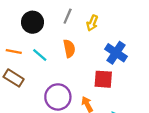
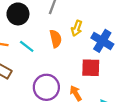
yellow arrow: (92, 23) -> (77, 28), moved

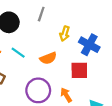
orange semicircle: (56, 39) -> (48, 58), moved, turned 84

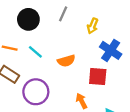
yellow arrow: (65, 34) -> (93, 26), moved
purple circle: (38, 90) -> (36, 92), moved

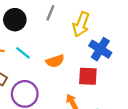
yellow arrow: (93, 26) -> (81, 24), size x1.5

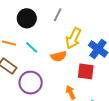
yellow arrow: (81, 24) -> (73, 38), moved

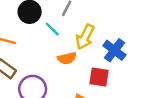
cyan line: (32, 47) -> (52, 29), moved

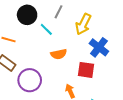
yellow arrow: (85, 37) -> (83, 24), moved

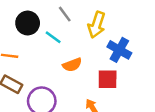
gray line: (58, 12) -> (65, 14), turned -56

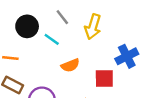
blue cross: (119, 50) -> (127, 56), moved, turned 35

